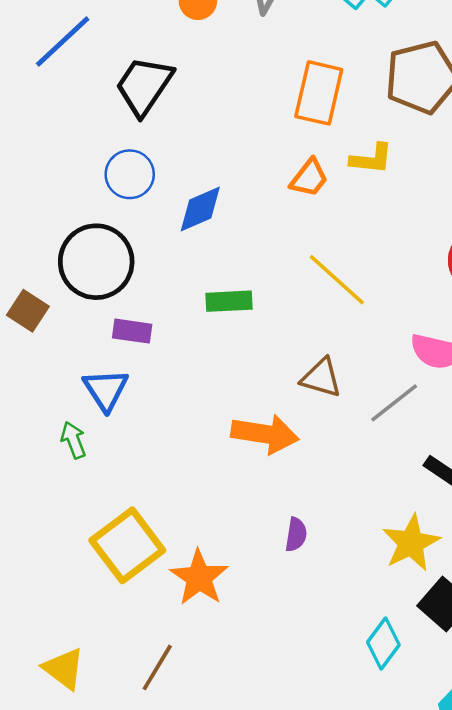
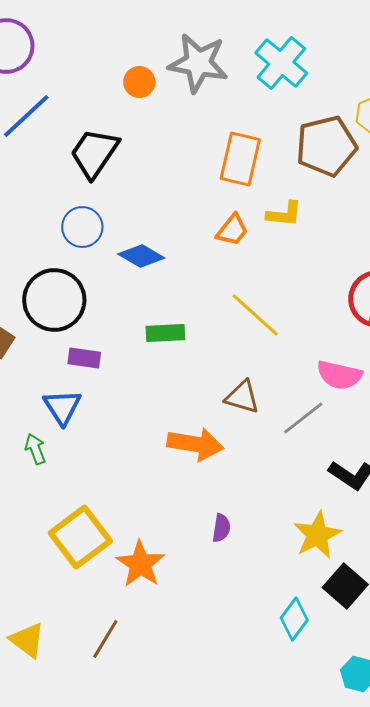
blue diamond: (200, 209) -> (141, 256), turned 54

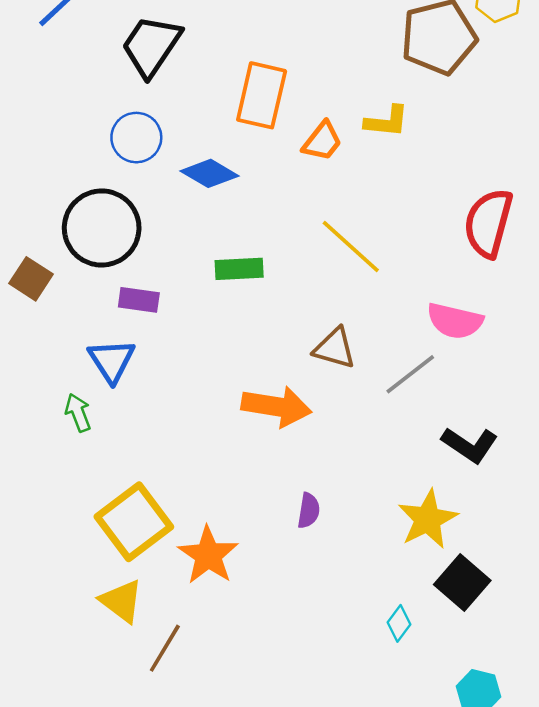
orange rectangle: (240, 159) -> (262, 95), moved
cyan diamond: (294, 619) -> (399, 623), size x0.7
yellow triangle: (27, 640) -> (121, 601), moved

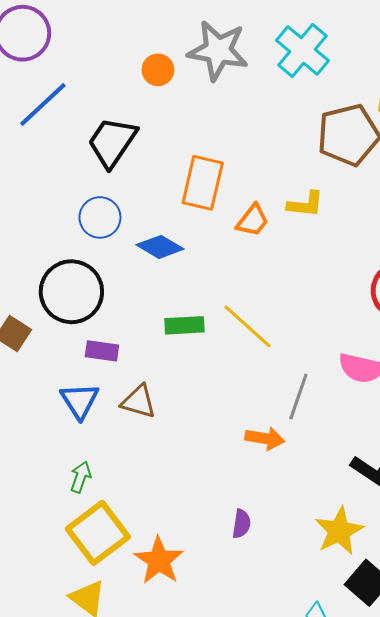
yellow line: (351, 247) -> (248, 326), moved
brown triangle: (335, 348) -> (139, 402), moved
gray line: (410, 374) -> (298, 397), moved, turned -33
orange arrow: (276, 406) -> (265, 438), moved, size x0.7
green arrow: (78, 413) -> (81, 477), moved, turned 40

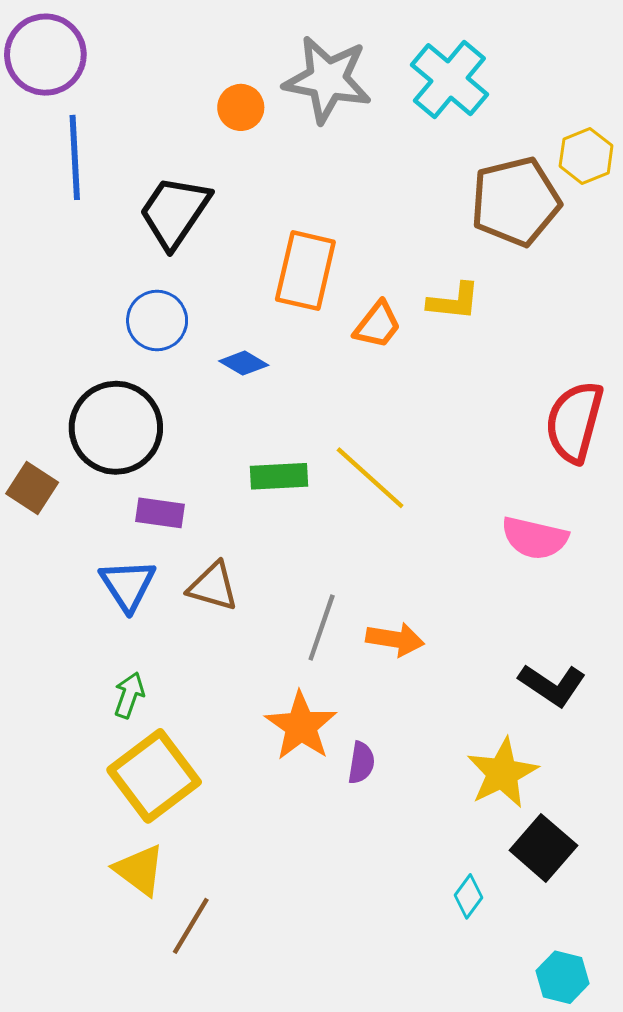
blue line: (43, 104) -> (75, 157), turned -50
blue diamond: (160, 247) -> (244, 363), size x0.7
gray line: (298, 397) -> (322, 628), moved
orange star: (159, 560) -> (301, 726), moved

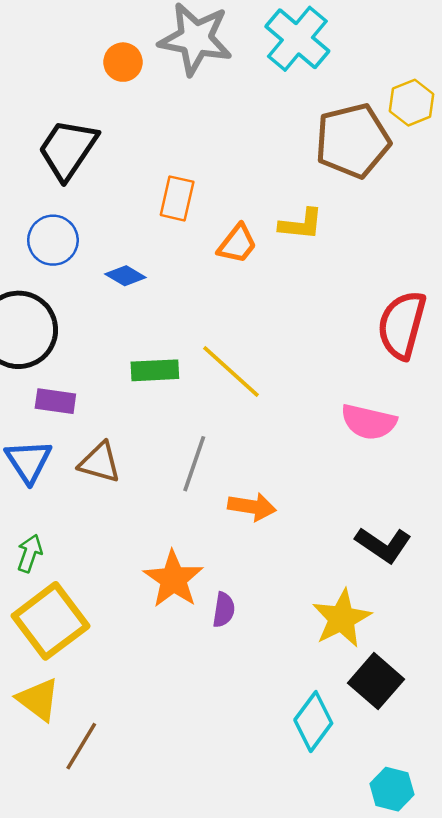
orange rectangle: (305, 271) -> (177, 198), size x0.7
gray line: (322, 628) -> (194, 464), moved
cyan diamond: (468, 896) -> (313, 722), size x1.6

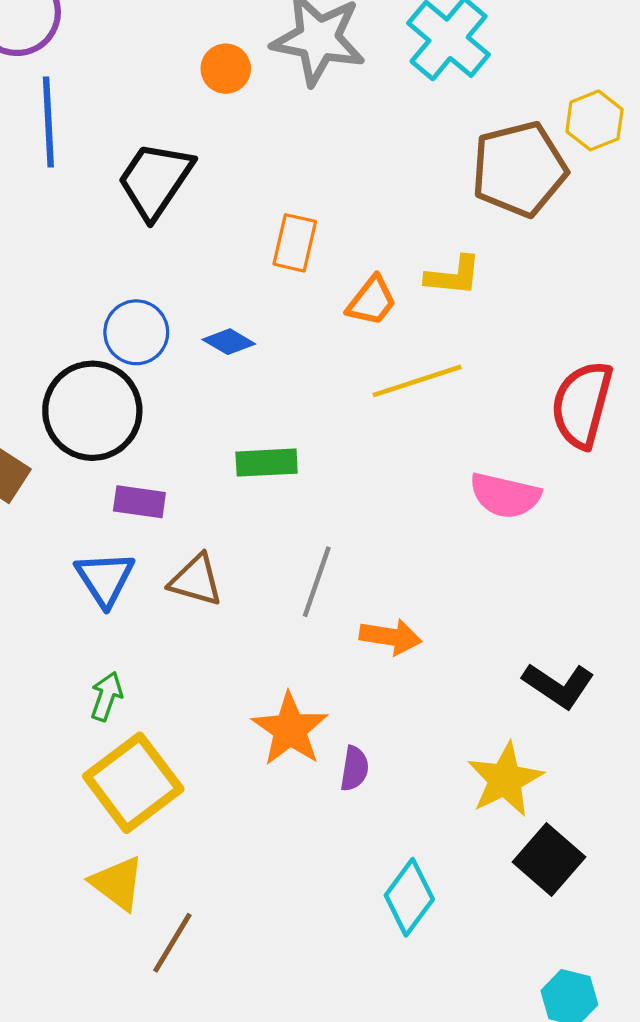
blue circle: (53, 240) -> (136, 332), moved
yellow line: (231, 372) -> (417, 381), moved, turned -60
pink semicircle: (369, 422) -> (505, 495), moved
cyan diamond: (313, 722) -> (409, 897), moved

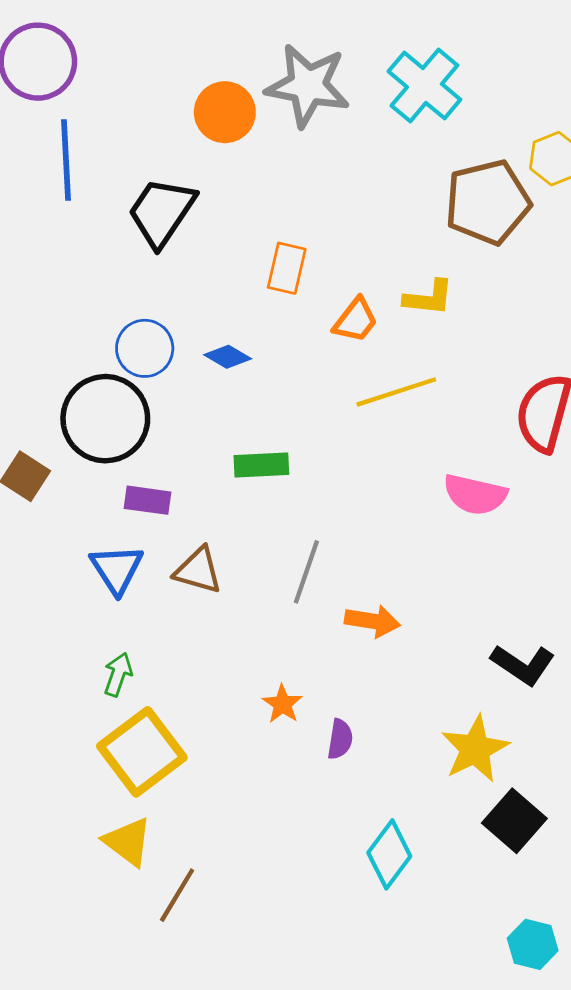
orange circle: (226, 69) -> (225, 112), size x1.4
orange star: (290, 729) -> (282, 704), size x0.6

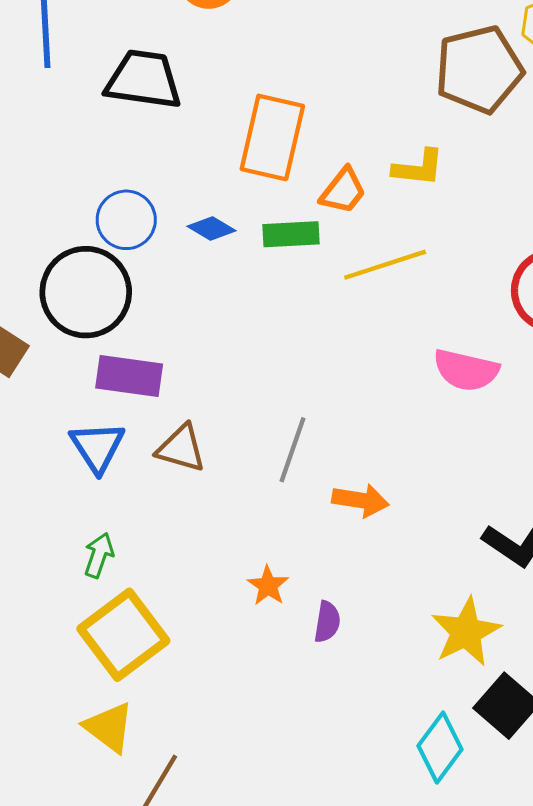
black trapezoid: (162, 212) -> (144, 80), turned 64
orange rectangle: (287, 268) -> (272, 137), size x1.6
green rectangle: (261, 465) -> (291, 234), moved
purple rectangle: (148, 500) -> (129, 376), size x1.4
cyan diamond: (389, 854) -> (440, 748), moved

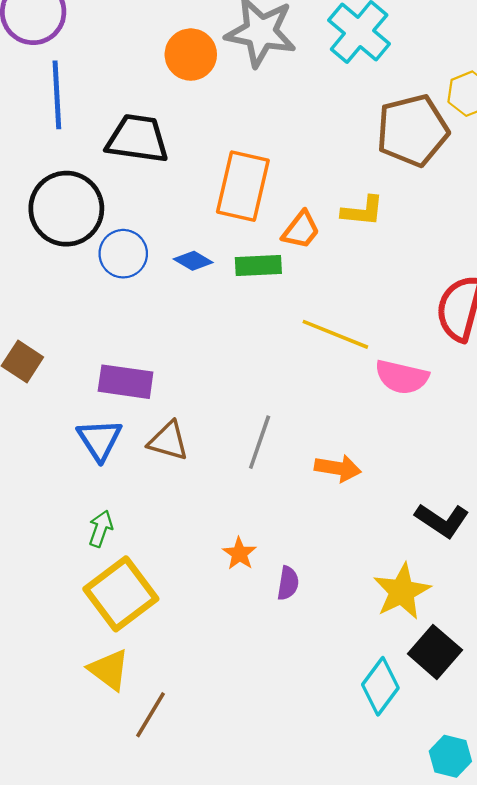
yellow line: (385, 265) -> (335, 334), moved, turned 40
black circle: (86, 292) -> (66, 209), moved
orange arrow: (360, 500) -> (338, 468), moved

